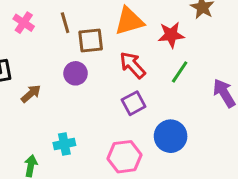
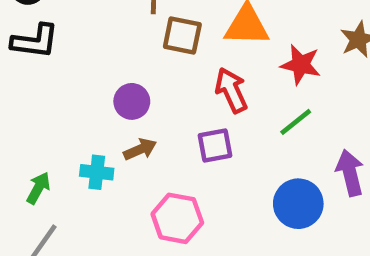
purple circle: (76, 73) -> (132, 101), moved
brown arrow: (31, 94) -> (140, 149), moved
blue circle: (171, 136) -> (298, 204), moved

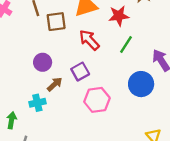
purple square: (215, 146) -> (80, 72), moved
pink hexagon: (177, 218) -> (97, 100), moved

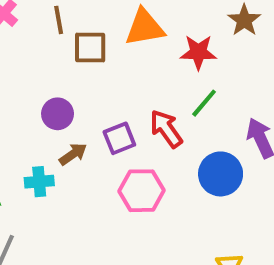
red arrow: (89, 40) -> (166, 129), moved

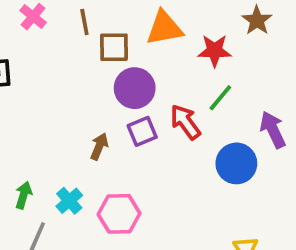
purple circle: (58, 114) -> (135, 88), moved, size x1.4
brown arrow: (73, 154) -> (99, 146), turned -32
cyan cross: (39, 182) -> (69, 201), moved, turned -36
pink hexagon: (142, 191) -> (119, 214), moved

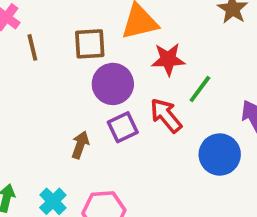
brown line: (84, 22) -> (32, 47), moved
red star: (215, 51) -> (168, 59), moved

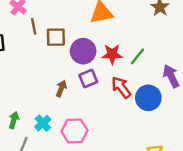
brown square: (90, 44) -> (56, 37), moved
red star: (168, 59) -> (112, 54), moved
red arrow: (166, 115) -> (121, 87), moved

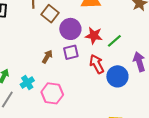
brown square: (56, 37) -> (50, 14), turned 30

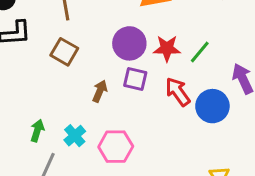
brown square: (50, 14) -> (64, 52), moved
purple square: (71, 52) -> (135, 79), turned 35

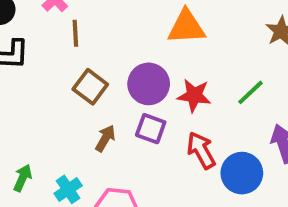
brown square: (64, 52) -> (90, 87), moved
green line: (200, 52) -> (251, 92), moved

